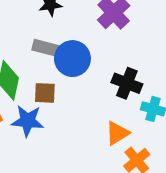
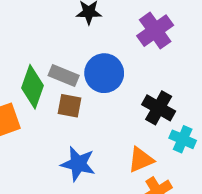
gray rectangle: (46, 48) -> (64, 76), moved
blue star: (28, 121) -> (78, 164), moved

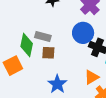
blue circle: (104, 73) -> (83, 33), moved
blue star: (78, 164) -> (57, 84), turned 30

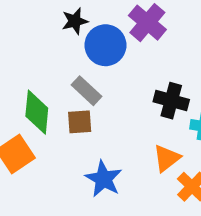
blue circle: (83, 33) -> (105, 45), moved
gray rectangle: (43, 37) -> (86, 91), moved, turned 35

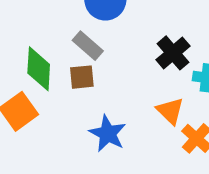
black cross: (171, 101) -> (173, 53), turned 36
orange triangle: (167, 158) -> (170, 111), turned -36

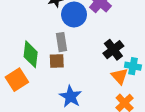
gray rectangle: (88, 46) -> (62, 42), turned 36
orange triangle: (170, 111) -> (120, 76), moved

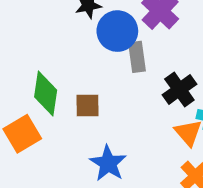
gray rectangle: (62, 42) -> (137, 57), moved

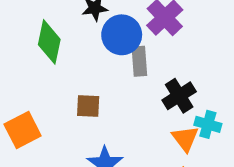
green diamond: (46, 94) -> (49, 42), moved

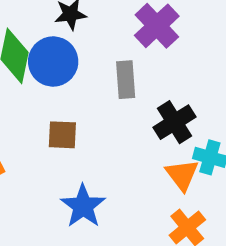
blue circle: (122, 35) -> (53, 62), moved

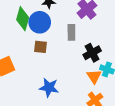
brown square: (62, 135) -> (40, 47), moved
blue star: (83, 206) -> (49, 88), turned -30

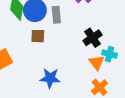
gray rectangle: (71, 32) -> (56, 15), moved

